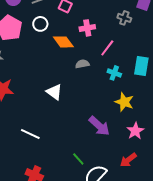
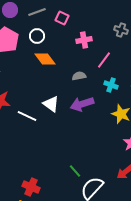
orange diamond: (63, 42) -> (45, 59), moved
purple arrow: (99, 126) -> (82, 104), moved, turned 120
white line: (30, 134) -> (27, 116), moved

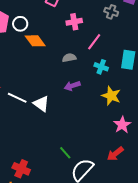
white circle: (37, 36) -> (20, 24), moved
white triangle: (51, 104) -> (41, 104), moved
purple arrow: (82, 104) -> (72, 86), size x0.7

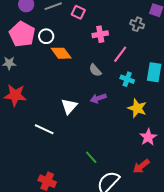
gray semicircle: (69, 58) -> (95, 70), turned -120
white line: (17, 98) -> (44, 129), moved
white triangle: (41, 104) -> (69, 106), moved, turned 36
green line: (65, 153) -> (91, 157), moved

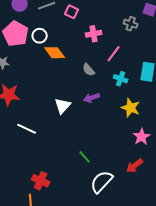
white line: (44, 129) -> (27, 129), moved

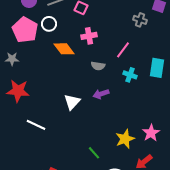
pink cross: (94, 34) -> (89, 36), moved
white circle: (40, 36) -> (49, 24), moved
gray semicircle: (89, 70) -> (98, 66), turned -40
yellow star: (131, 108) -> (125, 139), moved, turned 30

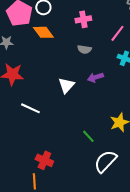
orange diamond: (64, 49) -> (43, 32), moved
gray semicircle: (98, 66) -> (84, 49), moved

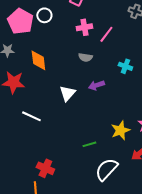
orange diamond: (43, 32) -> (38, 60), moved, turned 30
pink line: (117, 33) -> (106, 34), moved
green line: (88, 136) -> (89, 144), turned -64

